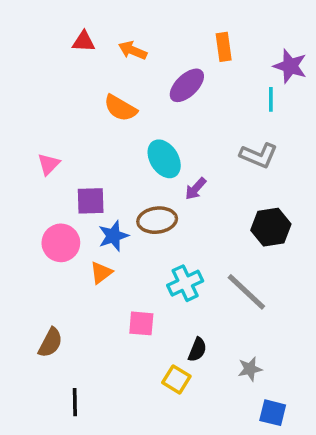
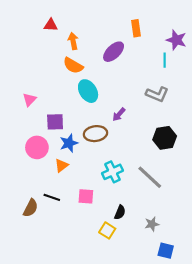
orange arrow: (133, 50) -> (73, 41), moved, turned 56
cyan ellipse: (164, 159) -> (88, 91), moved
black line: (75, 402) -> (52, 197), moved, turned -70

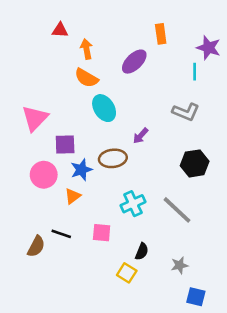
pink triangle: (29, 100) -> (35, 118), size x1.6

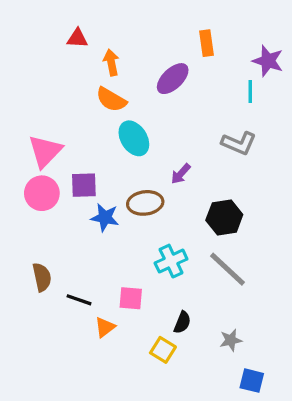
black hexagon: (195, 163) -> (224, 217), moved
blue star: (81, 170) -> (105, 217), turned 30
pink circle: (44, 175) -> (42, 193), moved
orange triangle: (73, 196) -> (105, 327), moved
brown semicircle: (36, 246) -> (42, 277), moved, turned -40

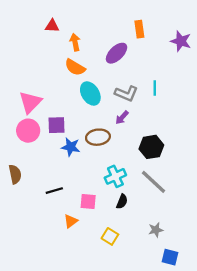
cyan line: (250, 92) -> (155, 88), moved
gray L-shape: (239, 143) -> (126, 94), moved
brown semicircle: (42, 277) -> (15, 174), moved
black line: (79, 300) -> (54, 191), moved, turned -35
black semicircle: (182, 322) -> (122, 201), moved

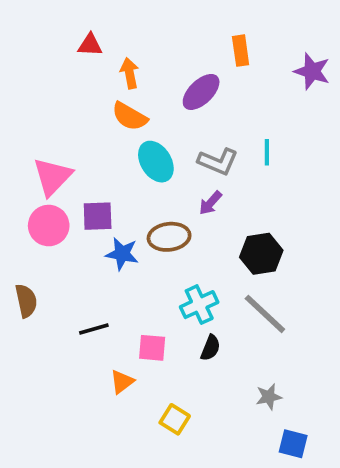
yellow square: (110, 236) -> (175, 419), moved

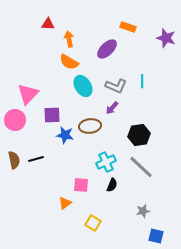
orange rectangle: (241, 51) -> (128, 27), turned -63
pink circle: (49, 226) -> (15, 120), moved
black line: (94, 329) -> (36, 159), moved

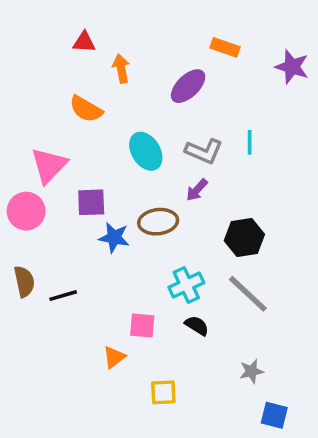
orange semicircle: (69, 62) -> (86, 109), moved
black line: (36, 159) -> (63, 296), moved
black semicircle: (112, 185) -> (197, 325), turned -80
yellow square: (93, 223) -> (163, 392), turned -35

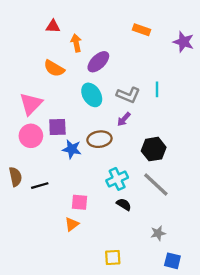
purple ellipse: (188, 86) -> (98, 62), moved
pink circle: (26, 211) -> (31, 136), moved
pink square: (142, 325) -> (80, 202), moved
yellow square: (163, 392) -> (113, 257), moved

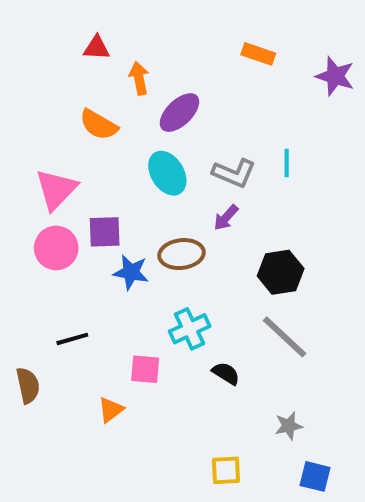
brown semicircle: (15, 177) -> (28, 385), moved
cyan cross: (117, 179) -> (190, 329), moved
orange triangle: (72, 224) -> (111, 410), moved
yellow square: (113, 257) -> (226, 470), moved

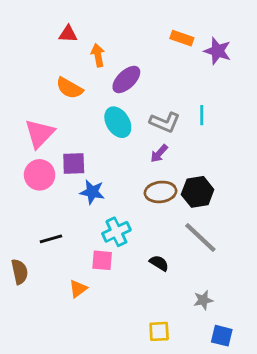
purple star: (335, 76) -> (217, 51), moved
brown ellipse: (181, 254) -> (161, 192), moved
cyan cross: (190, 329) -> (116, 232), moved

